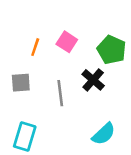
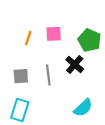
pink square: (67, 42) -> (54, 34), turned -35
gray square: (21, 83) -> (21, 76), moved

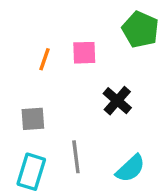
green pentagon: (89, 40) -> (140, 29), moved
gray line: (48, 75) -> (76, 157), moved

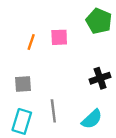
black cross: (117, 101) -> (100, 78), moved, turned 30

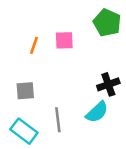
cyan semicircle: (92, 119) -> (97, 112), moved
cyan rectangle: (22, 121) -> (24, 131), turned -70

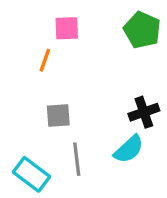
pink square: (64, 40) -> (67, 28), moved
gray square: (25, 91) -> (58, 116), moved

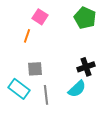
pink square: (67, 28) -> (40, 17), turned 35
cyan rectangle: (31, 174) -> (19, 89), moved

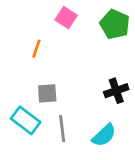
pink square: (40, 17) -> (66, 18), moved
cyan semicircle: (77, 89) -> (104, 135), moved

